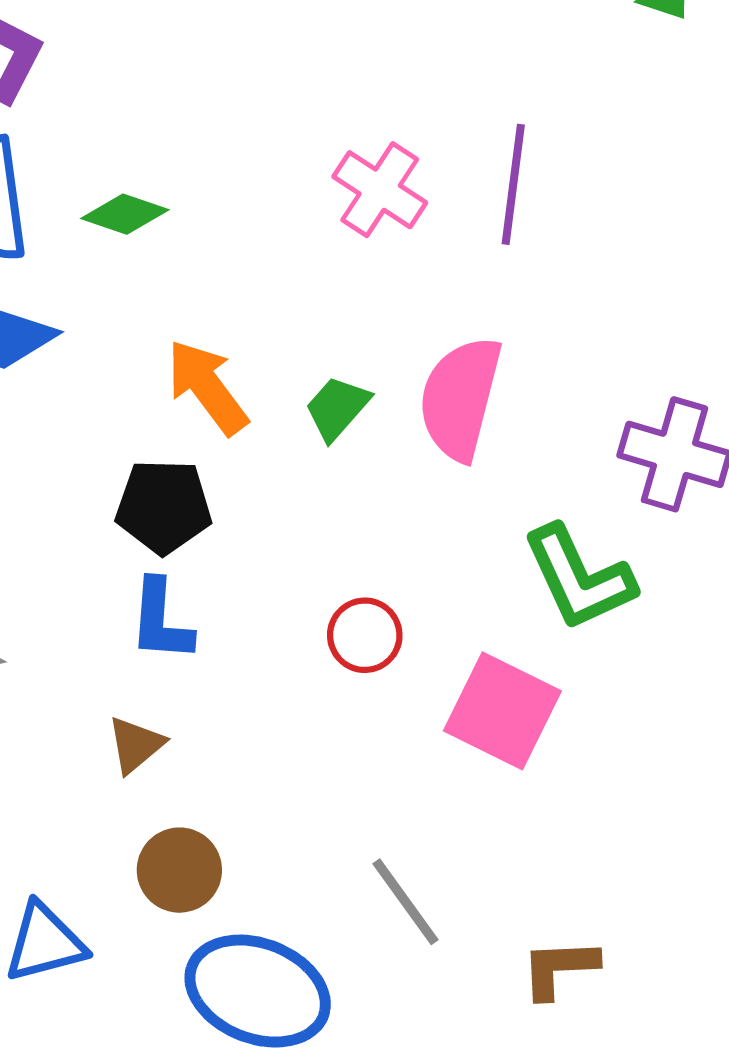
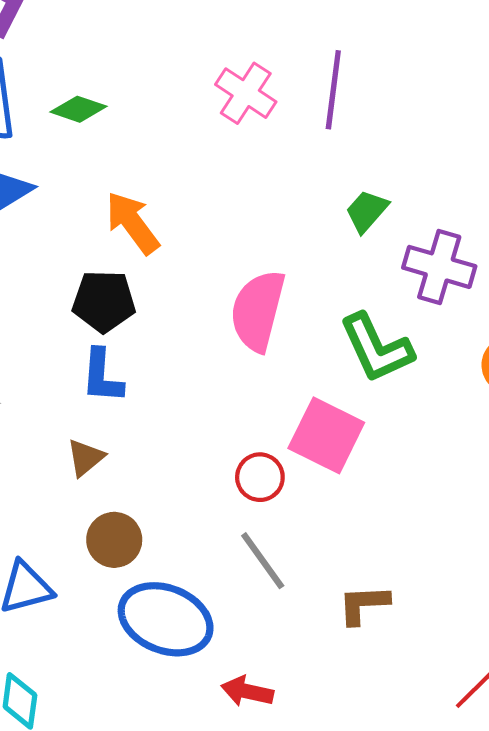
pink semicircle: (460, 398) -> (258, 311), moved
green trapezoid: (337, 408) -> (367, 211), moved
red circle: (365, 635) -> (260, 477), moved

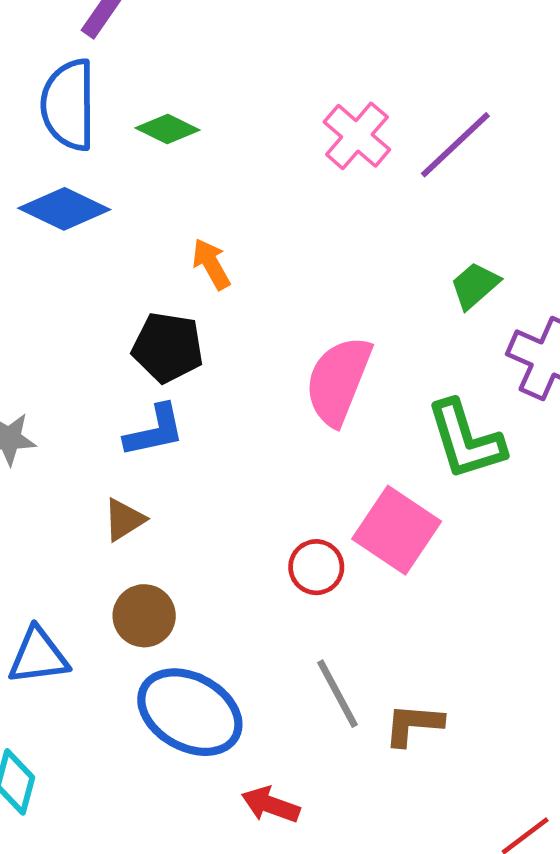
purple line: (333, 90) -> (455, 145), turned 32
orange arrow: (132, 223) -> (211, 264), size x0.7
blue L-shape: (102, 376) -> (155, 431), turned -114
gray line: (263, 561) -> (337, 694), moved

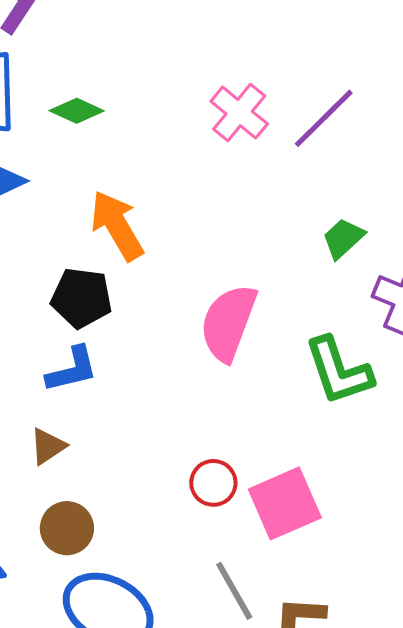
orange arrow: (211, 264) -> (117, 225), size x1.6
pink square: (397, 530) -> (285, 503), moved, turned 34

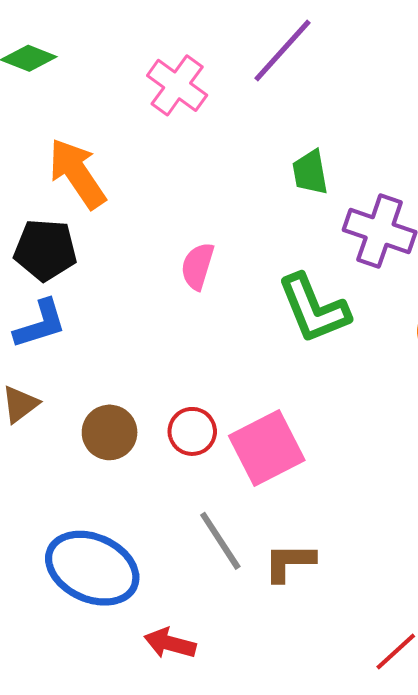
pink cross: (239, 113) -> (177, 85), moved
green trapezoid: (343, 238) -> (310, 172), turned -54
pink semicircle: (228, 323) -> (198, 266), size x0.6
brown circle: (67, 528) -> (110, 432), moved

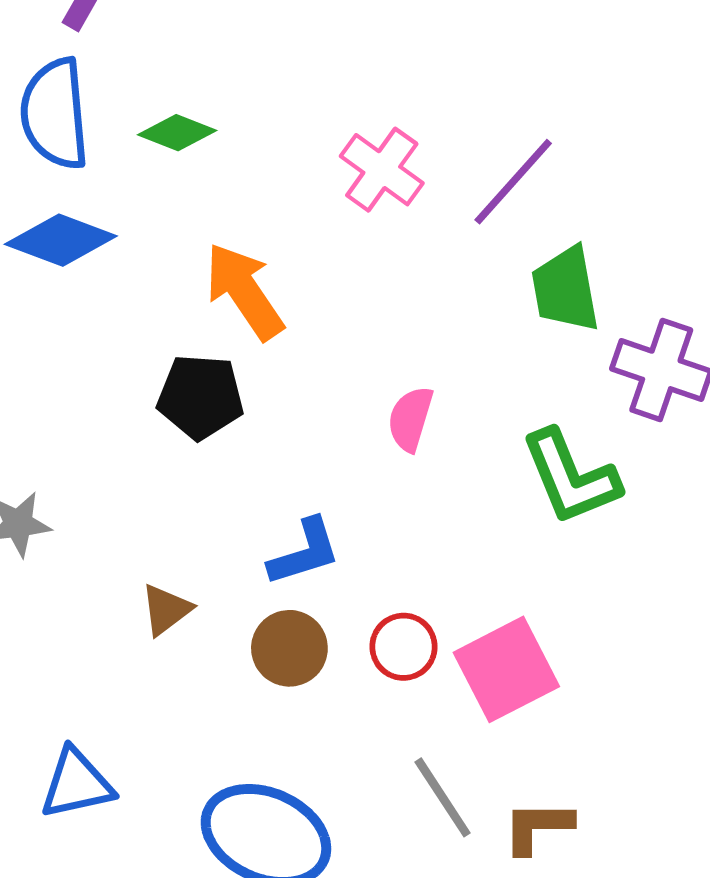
purple line: (283, 50) -> (513, 182), moved
green trapezoid: (310, 172) -> (565, 289), size x1.4
blue L-shape: (40, 324) -> (304, 552), moved

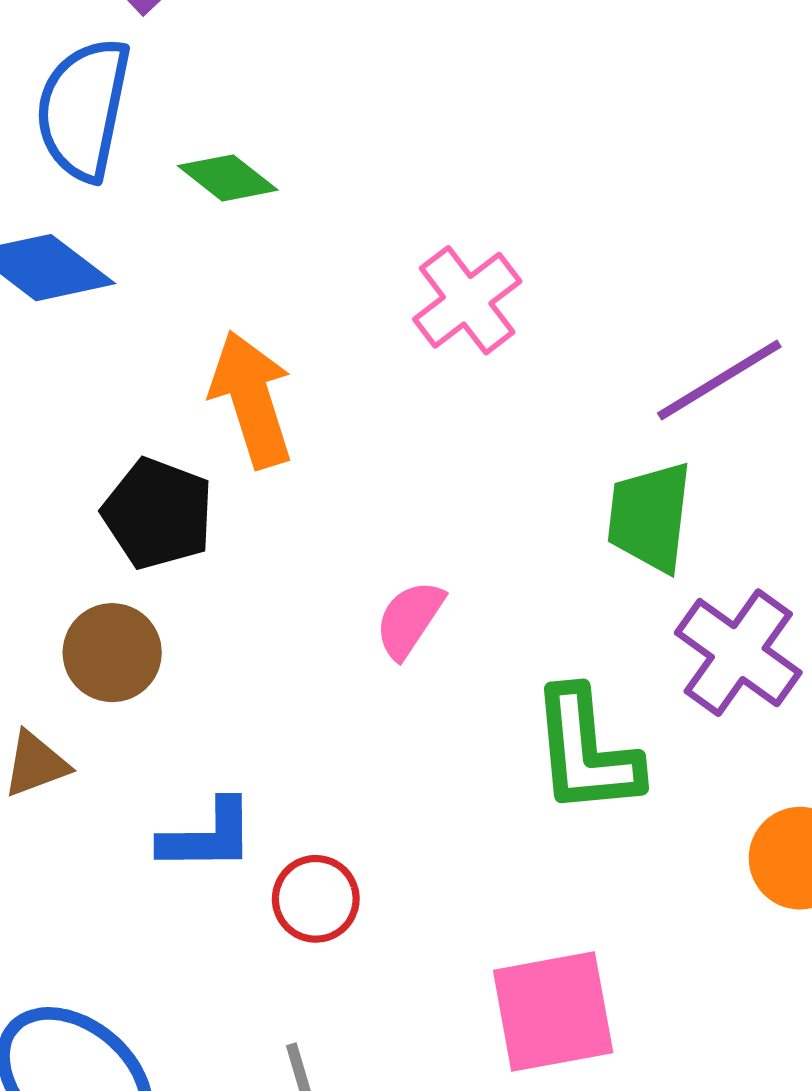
purple line: (513, 182) -> (719, 380), moved
blue L-shape: (304, 552) -> (207, 836), moved
brown circle: (289, 648) -> (112, 653), moved
pink square: (506, 669) -> (553, 1011), moved

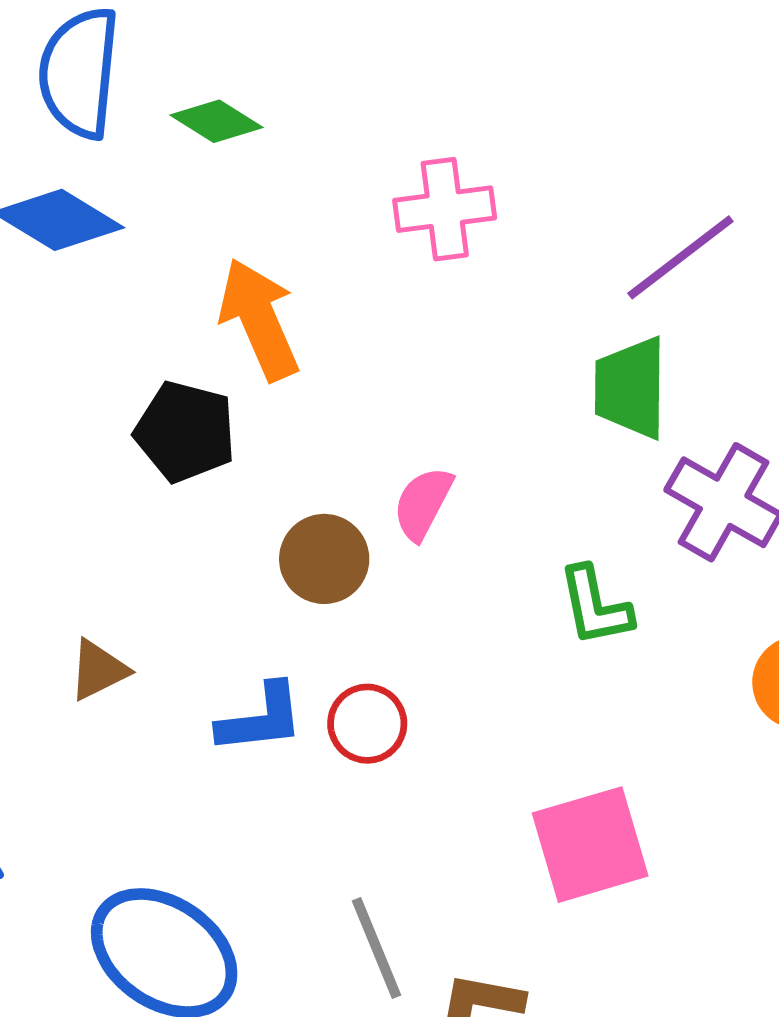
pink cross: (467, 300) -> (445, 209), turned 36
brown circle: (112, 653) -> (324, 559), moved
green L-shape: (586, 751) -> (595, 606), size x0.7
red circle: (316, 899) -> (367, 724), moved

